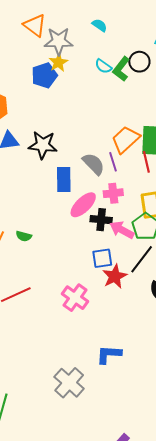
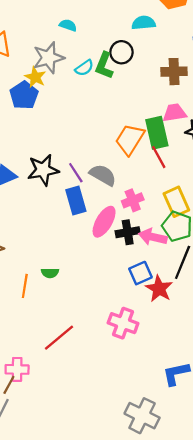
gray star: (59, 41) -> (49, 58), moved
cyan semicircle: (103, 66) -> (84, 68), turned -54
purple line: (113, 162) -> (76, 173), moved

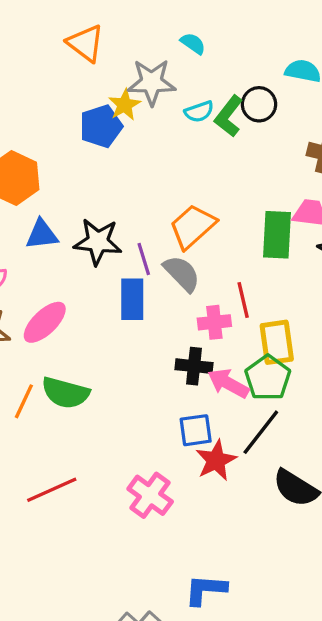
orange trapezoid: (130, 139) -> (193, 226), moved
red line: (159, 157) -> (243, 300), moved
pink ellipse: (104, 222) -> (45, 322), moved
green semicircle: (50, 273) -> (65, 393), size x1.8

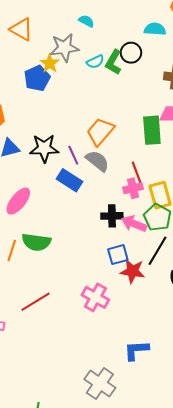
blue rectangle: (132, 299) -> (70, 180), turned -50
pink cross: (214, 322) -> (133, 188), moved
red star: (216, 460) -> (133, 271), turned -30

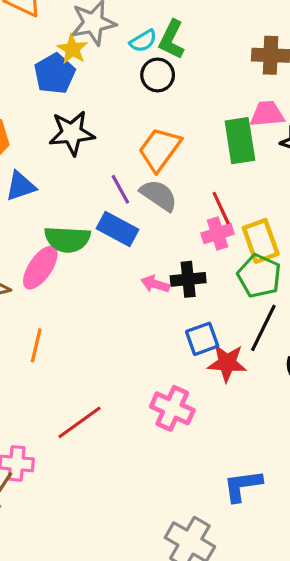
black circle: (131, 53) -> (158, 75), moved
black star: (44, 148) -> (72, 133), moved
pink arrow: (134, 224) -> (155, 284), moved, size x0.7
green semicircle: (36, 242) -> (67, 239), moved

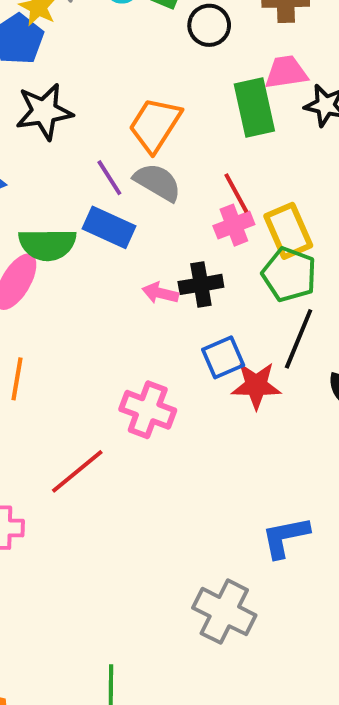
black circle: (158, 75) -> (209, 25), moved
pink cross: (172, 408) -> (148, 410), moved

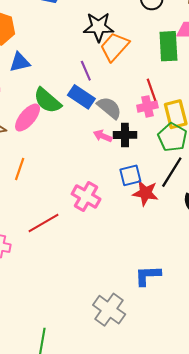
black star: (44, 112) -> (99, 27), moved
gray semicircle: (157, 182) -> (109, 108), moved
green semicircle: (47, 244) -> (47, 101), turned 32

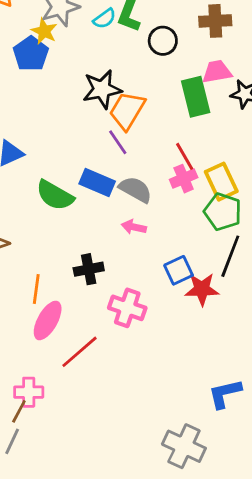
purple line: (86, 71) -> (118, 142), moved
pink ellipse: (28, 118) -> (48, 320), moved
black cross: (125, 135) -> (89, 269), moved

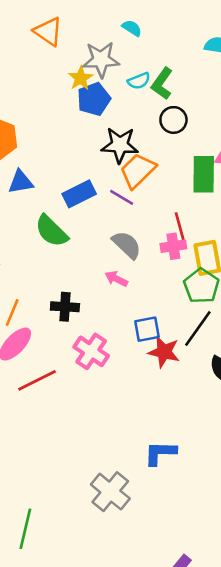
black circle: (163, 41) -> (173, 120), moved
blue pentagon: (31, 54) -> (94, 99), moved
purple line: (118, 142) -> (122, 197), turned -40
blue rectangle: (97, 182) -> (79, 194), moved, turned -64

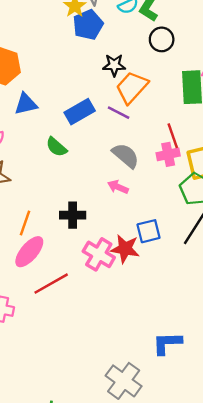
black star: (120, 145) -> (114, 65), size x0.7
green semicircle: (51, 231) -> (56, 147), size x0.7
red star: (164, 352) -> (125, 249), moved

